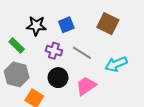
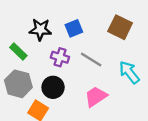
cyan arrow: (116, 64) -> (129, 72), turned 75
black circle: (58, 78) -> (53, 87), moved

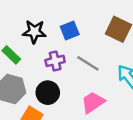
purple cross: (60, 57) -> (55, 61), turned -30

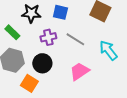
blue square: (70, 30) -> (60, 12), turned 35

